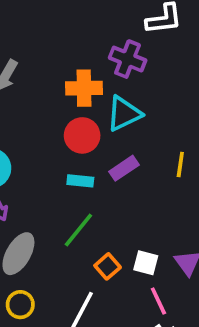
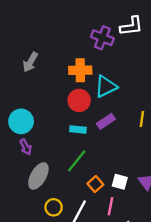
purple cross: (128, 59) -> (102, 38), moved
pink line: (158, 301) -> (110, 206), moved, turned 36
yellow circle: (20, 305) -> (54, 207), moved

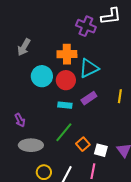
cyan circle: (21, 121) -> (42, 76), moved
gray ellipse: (38, 176) -> (31, 145), turned 60
orange square: (95, 184) -> (83, 144), moved

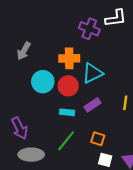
purple arrow: (20, 120) -> (20, 128), size x1.5
orange square: (83, 144) -> (98, 139), moved, turned -32

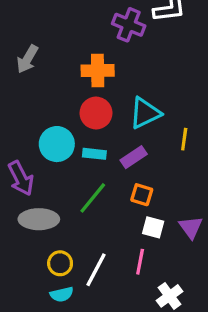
cyan triangle: (92, 73) -> (145, 113), moved
cyan circle: (43, 82) -> (57, 144), moved
purple rectangle: (92, 105) -> (134, 157), moved

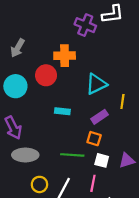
red circle: (96, 113) -> (46, 75), moved
cyan circle: (57, 144) -> (15, 86), moved
purple rectangle: (134, 157) -> (99, 117), moved
green line: (93, 198) -> (72, 155), moved, turned 55
purple triangle: (191, 227) -> (127, 160), turned 49

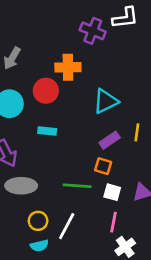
yellow line: (122, 101) -> (137, 132), moved
cyan rectangle: (62, 111) -> (47, 131), moved
pink line: (93, 183) -> (114, 222), moved

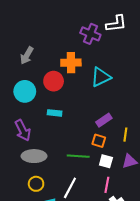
cyan triangle: (106, 101) -> (101, 77), moved
yellow line: (137, 132) -> (125, 135), moved
yellow circle: (38, 221) -> (36, 184), moved

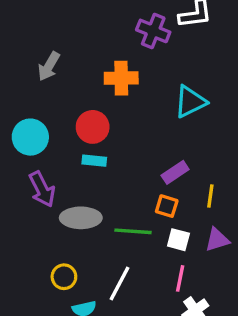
cyan triangle: (101, 77) -> (190, 102), moved
red circle: (54, 81) -> (93, 127), moved
cyan circle: (25, 91) -> (30, 137), moved
gray ellipse: (34, 156) -> (81, 218), moved

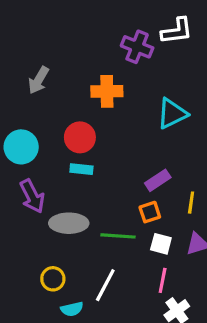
orange square: (167, 206) -> (150, 212), turned -35

